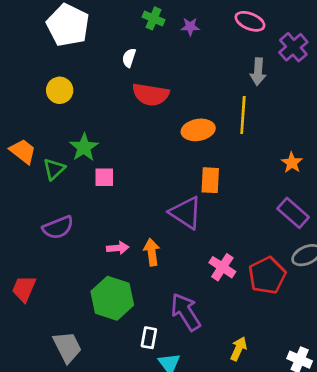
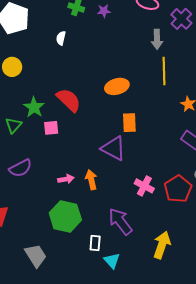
red semicircle: (151, 95) -> (69, 100), moved, turned -140
yellow line: (243, 115) -> (164, 71), moved
yellow arrow: (239, 349) -> (162, 245), size x1.5

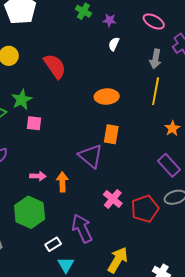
white semicircle: (61, 38) -> (114, 44), moved
red semicircle: (69, 100) -> (55, 66), moved
white rectangle: (95, 243) -> (53, 244), turned 42

